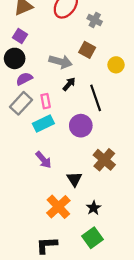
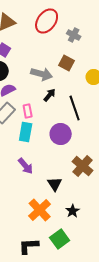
cyan rectangle: (43, 124) -> (26, 132), turned -54
green square: (93, 238) -> (60, 239), moved

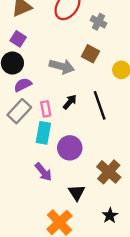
black arrow: (50, 95) -> (70, 102), moved
purple circle: (61, 134) -> (70, 148), moved
black star: (73, 211) -> (110, 216), moved

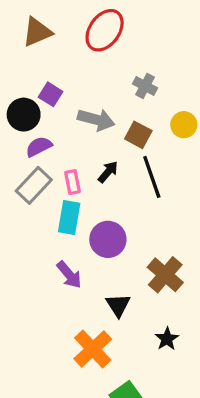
gray cross: (98, 22) -> (145, 86), moved
purple square: (18, 39) -> (51, 94), moved
brown square: (90, 54) -> (138, 135), moved

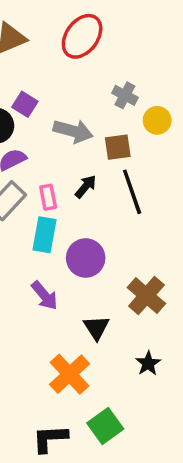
yellow circle: (184, 125) -> (157, 120), moved
brown square: (138, 135) -> (118, 147), turned -36

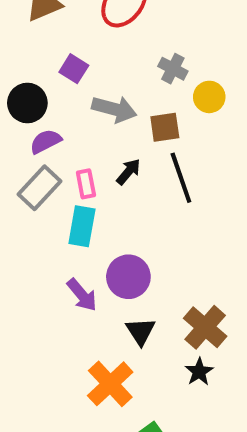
purple square: (25, 104) -> (74, 69), moved
purple circle: (86, 258) -> (128, 277), moved
brown cross: (146, 296) -> (205, 327), moved

